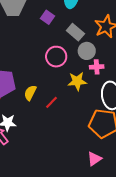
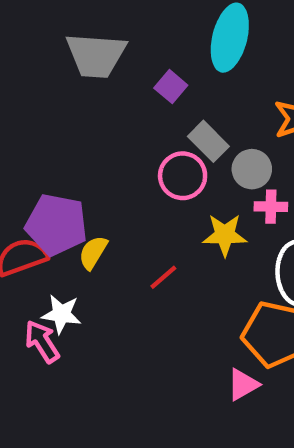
gray rectangle: (75, 32) -> (208, 141), moved
yellow semicircle: (30, 93) -> (93, 253), moved
pink triangle: (94, 159) -> (243, 385), moved

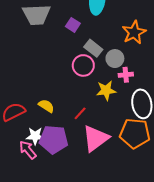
purple pentagon: (56, 225) -> (54, 140), moved
yellow semicircle: (93, 253) -> (46, 106), turned 98
pink triangle: (243, 385) -> (96, 138), moved, size x1.8

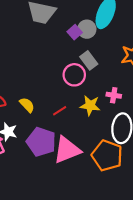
gray circle: (115, 59) -> (87, 29), moved
red line: (80, 113) -> (60, 111), moved
purple pentagon: (54, 140) -> (41, 142), moved

